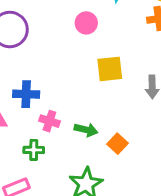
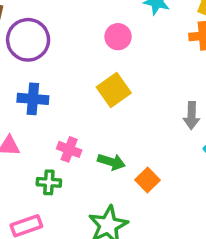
yellow square: (110, 69) -> (114, 90), moved, turned -32
blue cross: (26, 94) -> (33, 99), moved

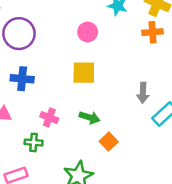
yellow square: (114, 90) -> (84, 73), turned 35
green arrow: (111, 162) -> (89, 117), moved

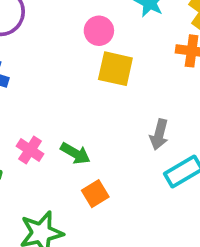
yellow square: (84, 73) -> (115, 69), moved
pink cross: (49, 118) -> (30, 150), moved

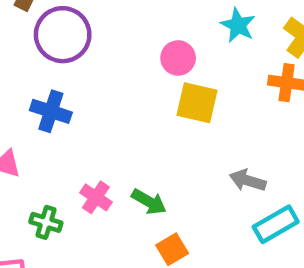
gray arrow: (159, 135) -> (248, 180), turned 92

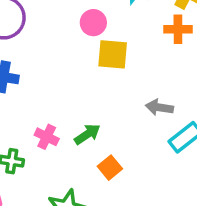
green arrow: (149, 202) -> (87, 134), turned -56

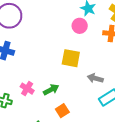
pink circle: (93, 23) -> (80, 26), moved
yellow square: (113, 54) -> (71, 58), moved

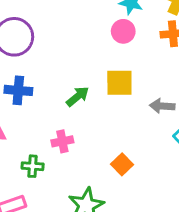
pink cross: (27, 89) -> (62, 141), turned -32
green arrow: (51, 90) -> (78, 96), moved

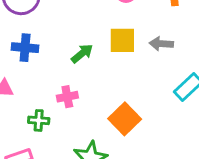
gray arrow: (162, 106) -> (161, 44), moved
orange square: (122, 164) -> (125, 119), size x1.5

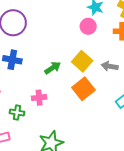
yellow square: (122, 40) -> (82, 61), turned 36
orange square: (125, 119) -> (83, 89), moved

